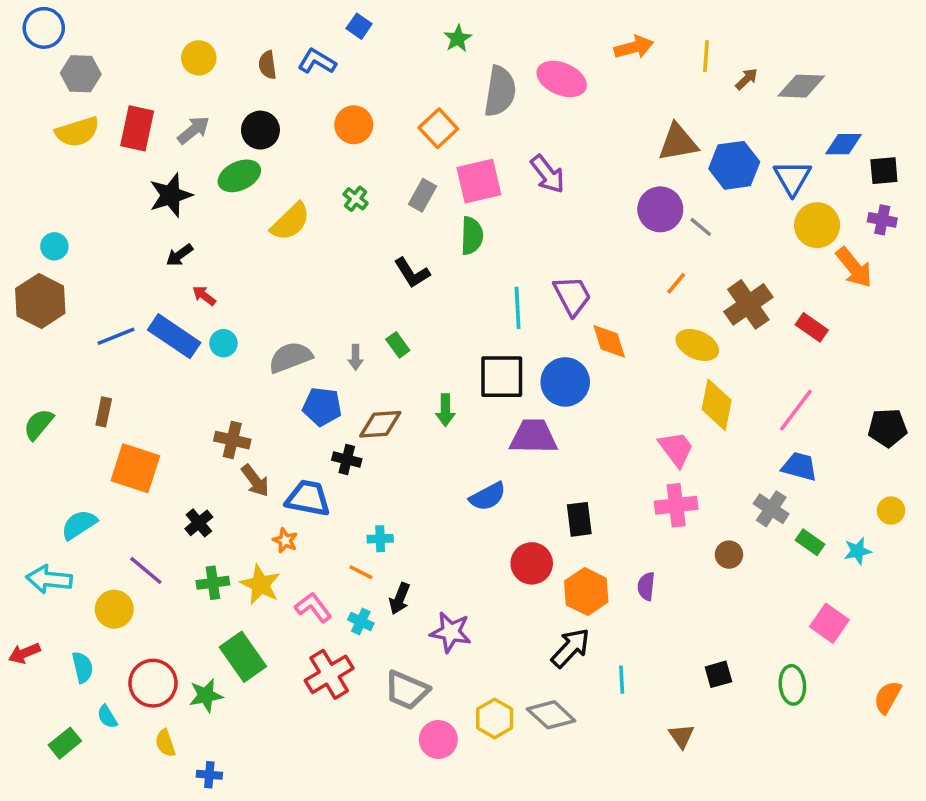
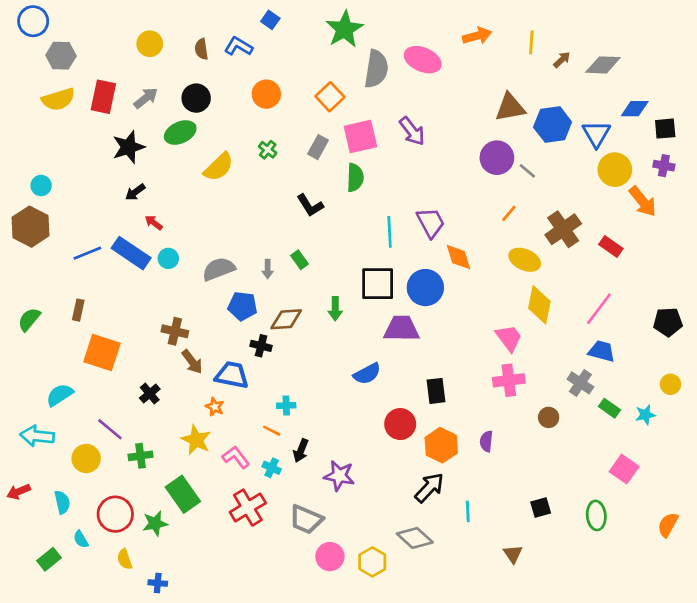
green star: (458, 38) -> (345, 29), size x1.8
green cross: (213, 583) -> (140, 456), moved
yellow hexagon: (495, 718) -> (372, 562), moved

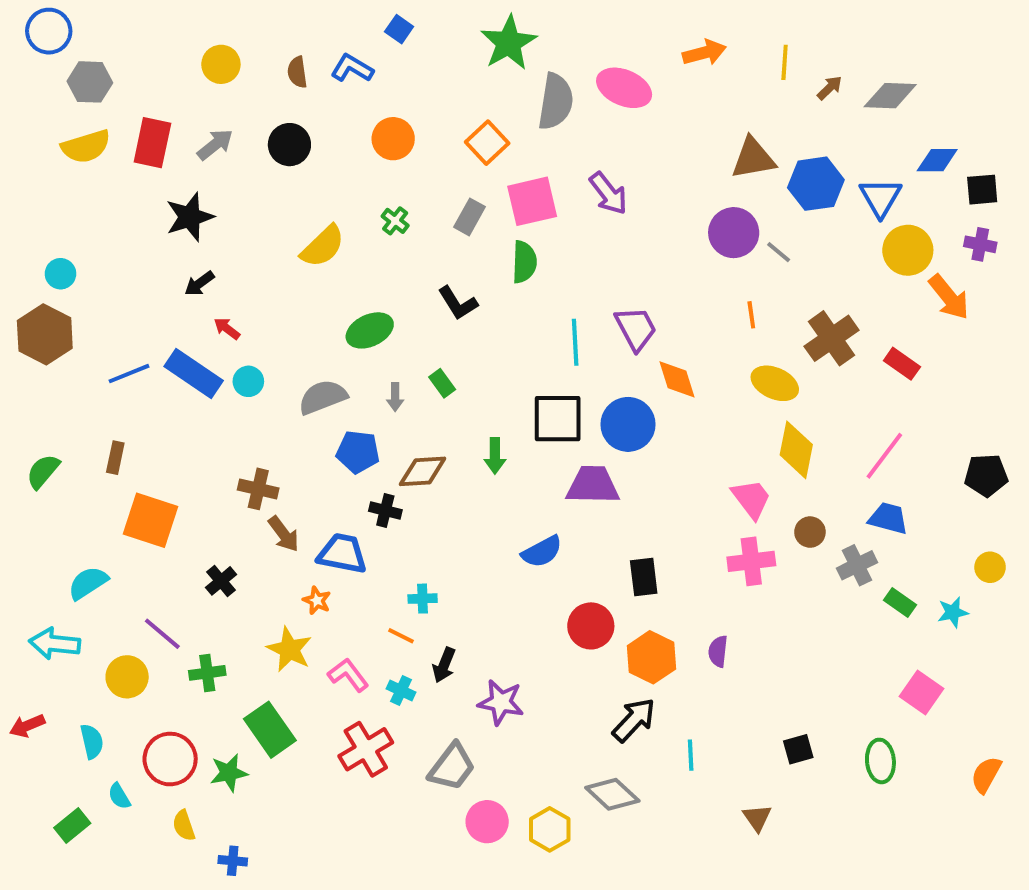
green ellipse: (180, 133) -> (370, 330), moved
orange line: (509, 213) -> (751, 315), turned -48
gray cross: (580, 383) -> (857, 565), turned 30
brown circle: (549, 417) -> (810, 532), moved
gray trapezoid: (306, 519) -> (452, 767), turned -76

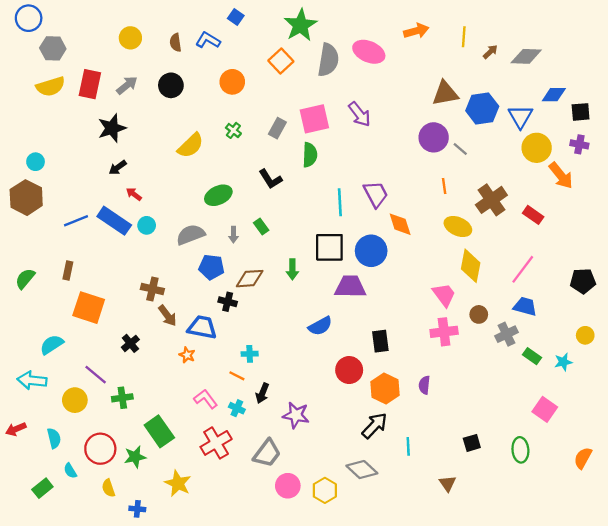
orange square: (487, 143) -> (281, 61), moved
yellow star: (289, 649) -> (178, 483), moved

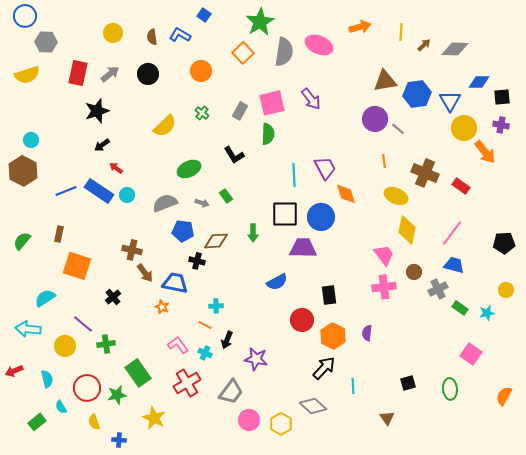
yellow semicircle: (51, 86) -> (27, 75), moved
brown cross: (491, 200) -> (425, 173), turned -32
gray arrow: (233, 235) -> (202, 203), turned -72

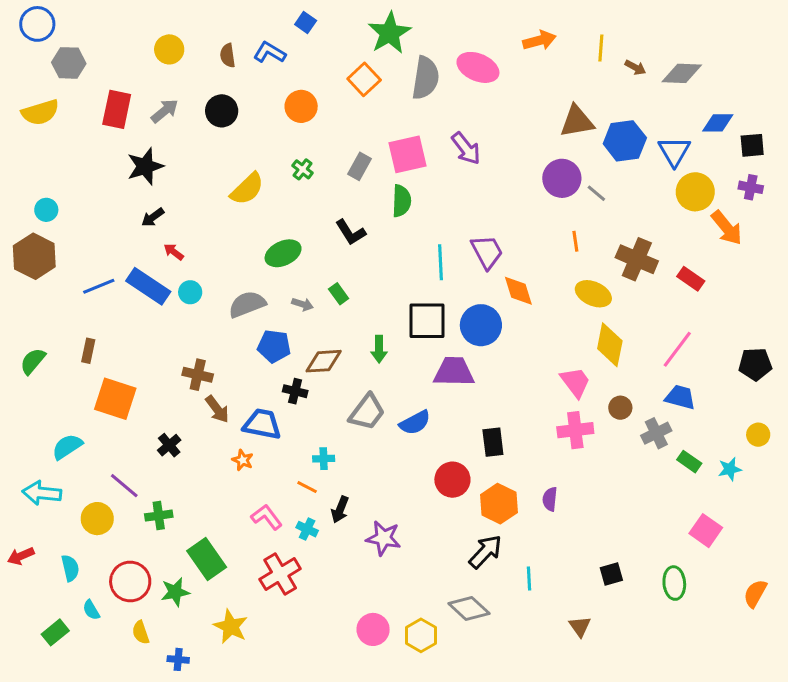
brown arrow: (424, 45) -> (635, 67), turned 72
gray trapezoid: (231, 392) -> (367, 412), moved

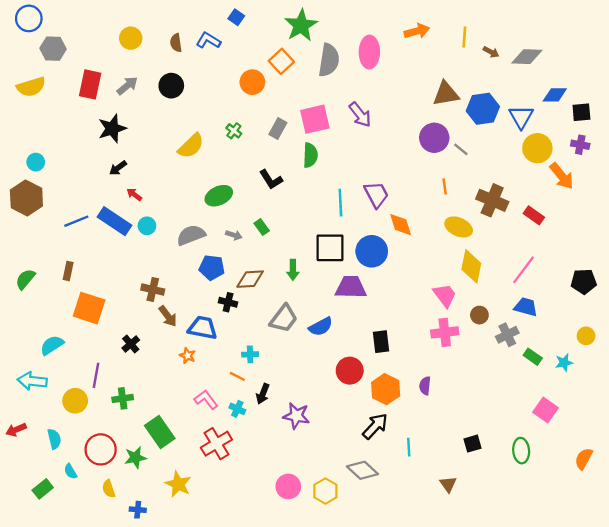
pink ellipse: (478, 67) -> (369, 52), turned 68
orange circle: (301, 106) -> (252, 82), moved
purple line: (124, 486) -> (96, 375), turned 60

